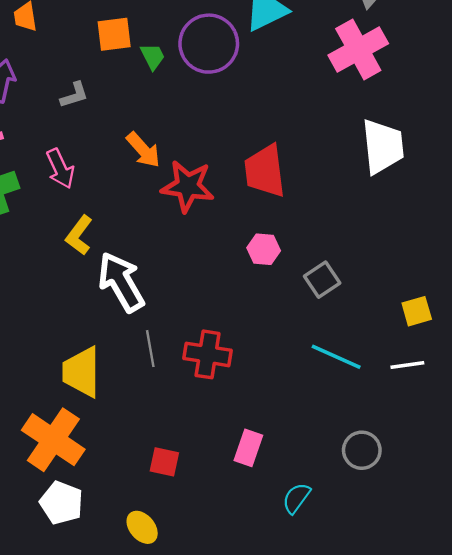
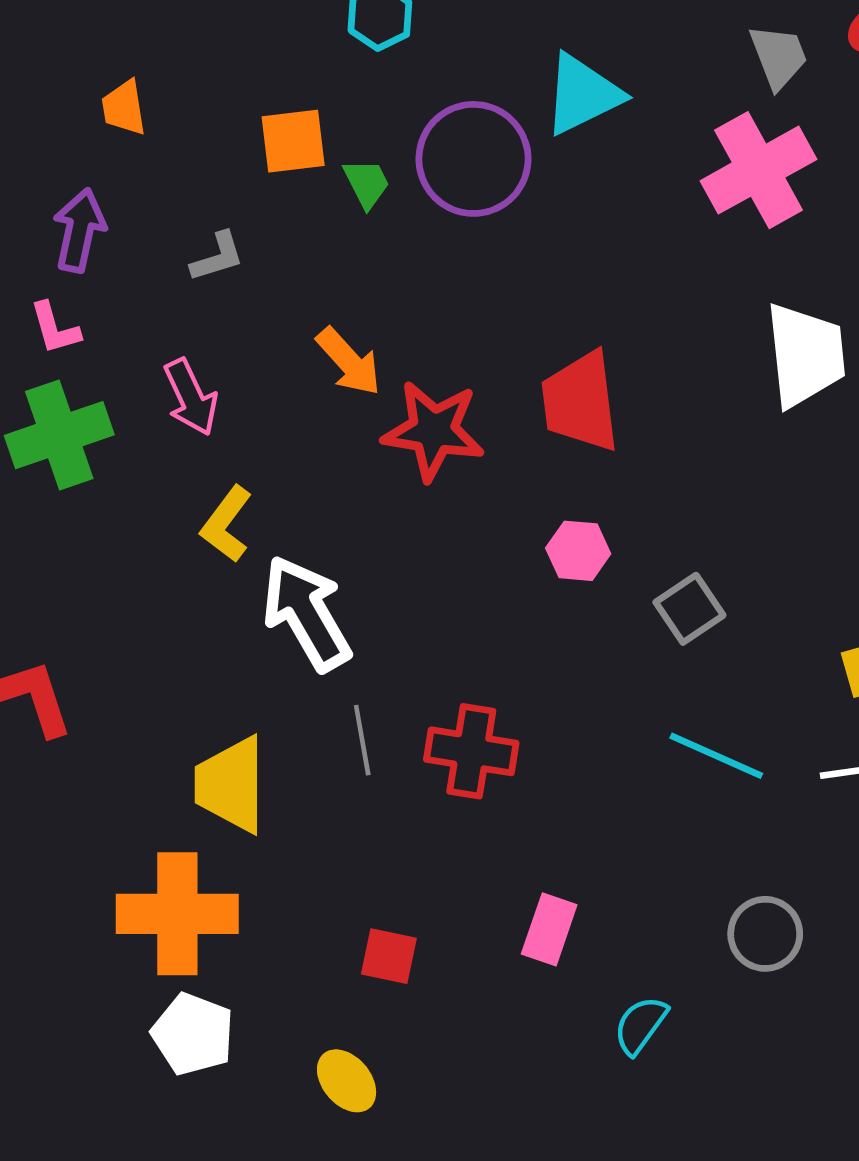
orange cross: (53, 440) -> (177, 914), turned -34

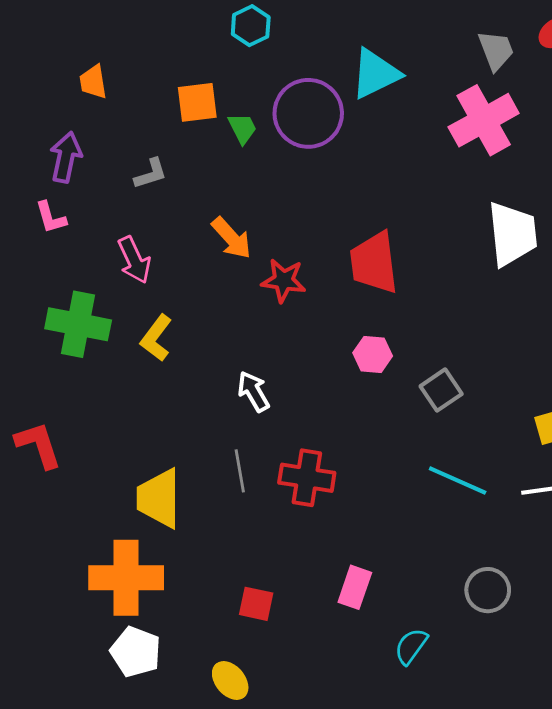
red star: (433, 431) -> (284, 280), size x0.7
green cross: (59, 435) -> (78, 324), moved, turned 30
white arrow: (306, 613) -> (253, 391), moved, size x0.6

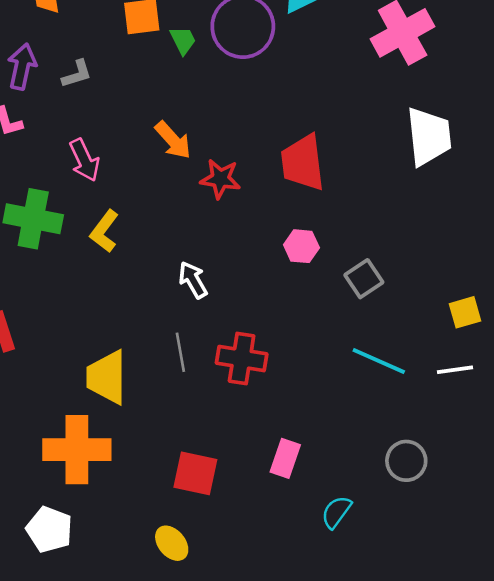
gray L-shape: (151, 174) -> (77, 74), moved
red square: (256, 604) -> (195, 473), size x1.4
white pentagon: (136, 652) -> (49, 529), moved

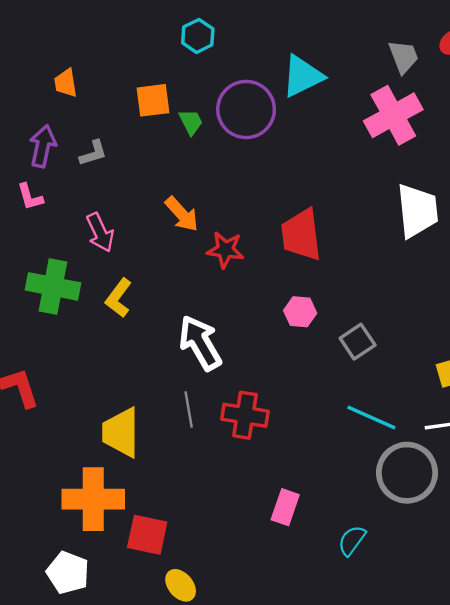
white arrow: (193, 280) -> (200, 343), size x1.6
gray circle: (406, 461) -> (407, 473), moved, size x1.6
red square: (195, 473) -> (147, 535), moved
cyan semicircle: (336, 512) -> (352, 540), moved

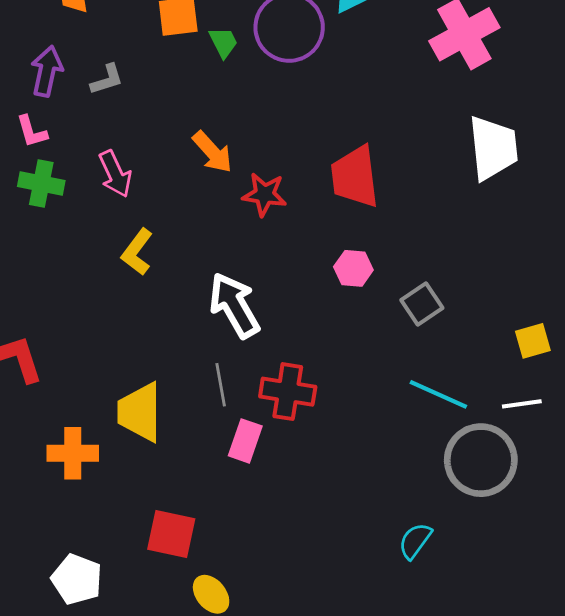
green cross: (53, 286) -> (41, 183), moved, size x0.7
orange cross: (93, 499) -> (73, 453), moved, size x0.7
pink rectangle: (285, 507) -> (245, 441), moved

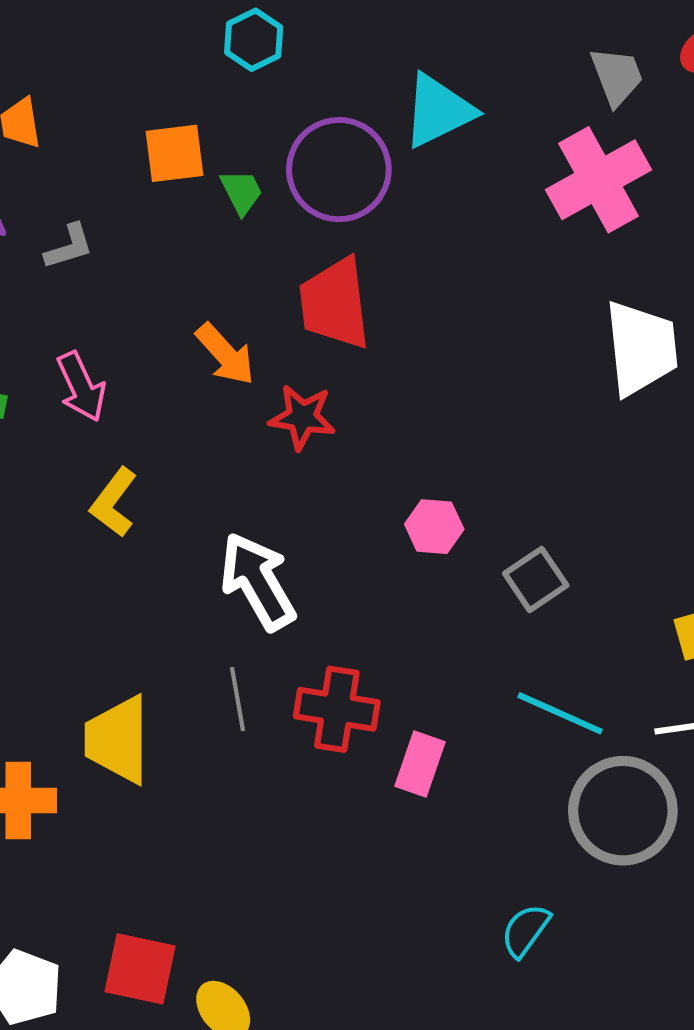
red trapezoid: (355, 177) -> (335, 303), moved
pink rectangle: (245, 441) -> (420, 764), moved
red square: (171, 534) -> (140, 969), moved

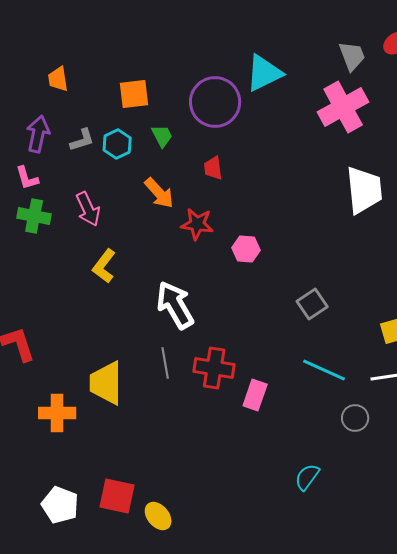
cyan hexagon: (254, 40) -> (117, 144), moved
green trapezoid: (241, 192) -> (162, 136), moved
red trapezoid: (335, 303) -> (213, 168), size x0.5
pink hexagon: (434, 527) -> (246, 249), moved
gray circle: (623, 811) -> (355, 418), size x0.5

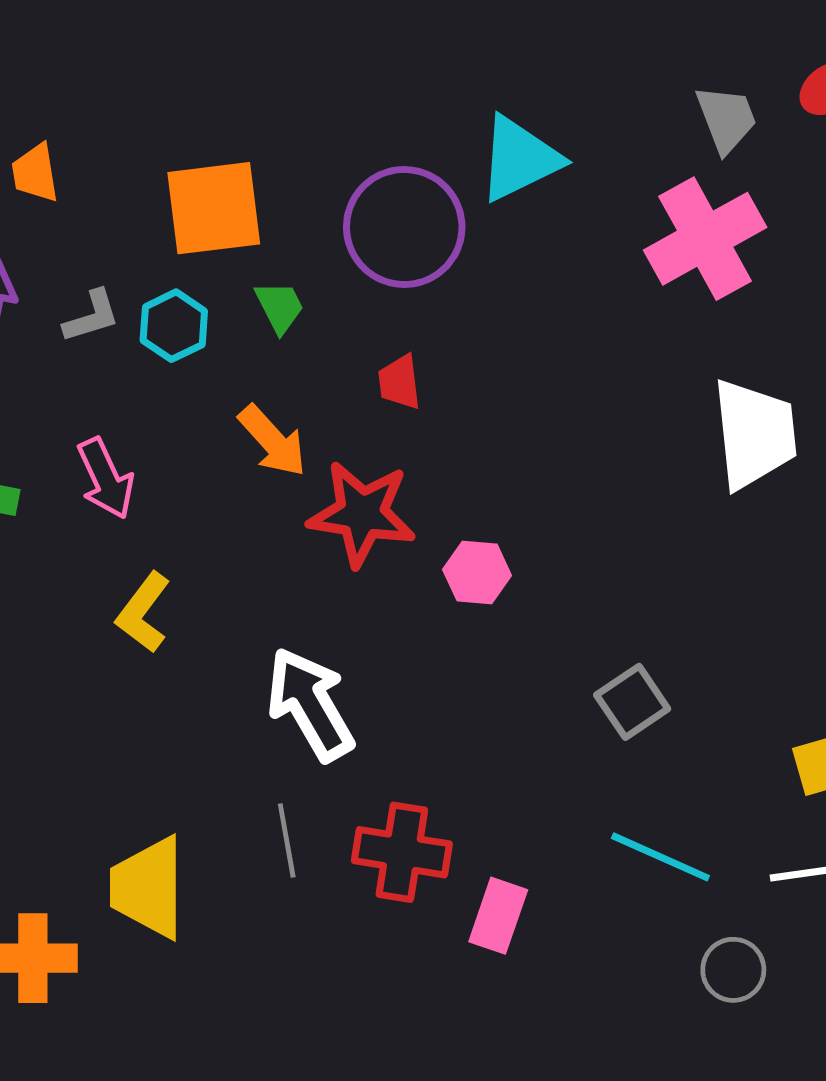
orange square: (134, 94) -> (214, 208), size x1.4
red star: (197, 224) -> (362, 514), size x1.4

